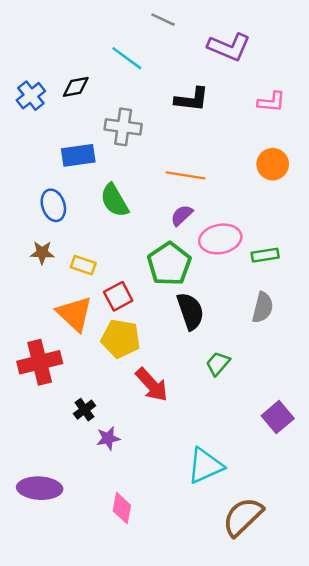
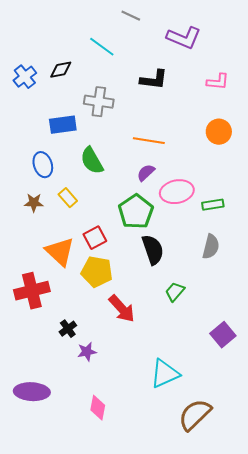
yellow rectangle: (83, 265) -> (68, 198), moved, turned 30

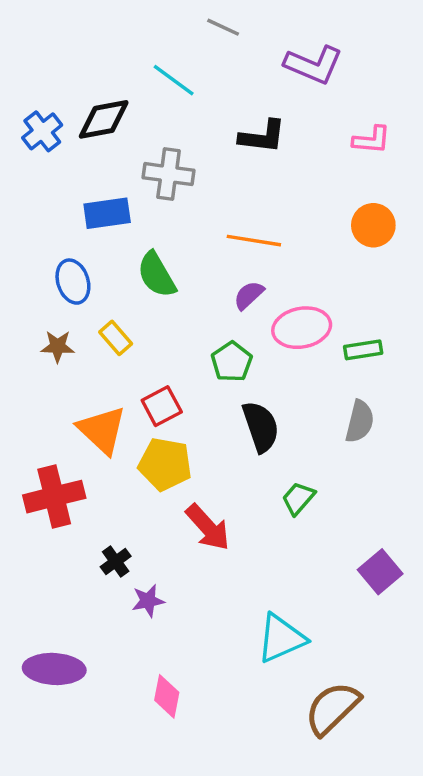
black diamond: (61, 70) -> (104, 119), size x1.4
green pentagon: (136, 212) -> (232, 362), size x0.7

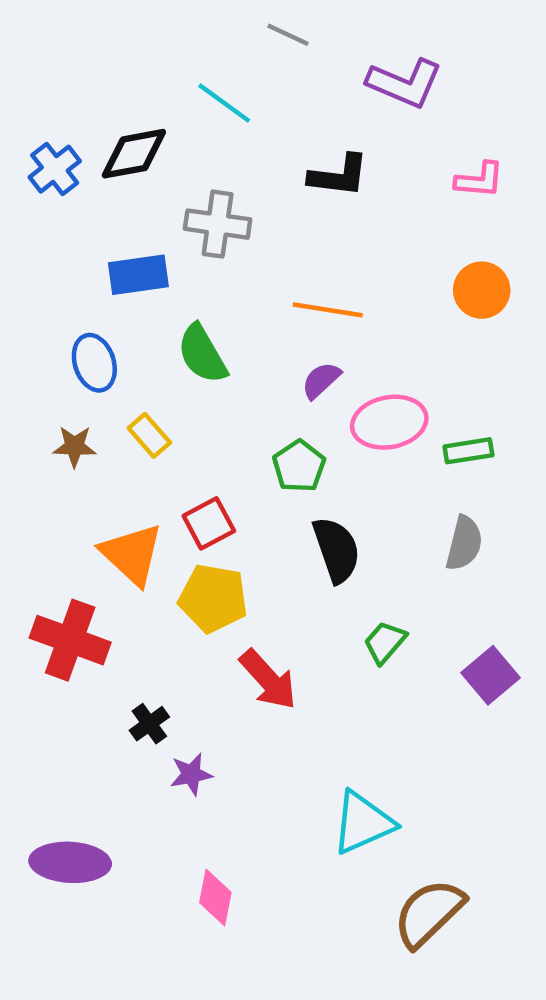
red cross: (54, 497) -> (70, 640), turned 34
purple square: (380, 572) -> (490, 675), moved

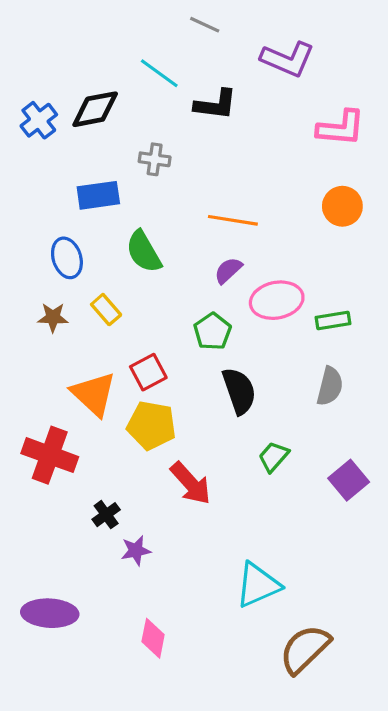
black L-shape: (339, 176) -> (216, 105), moved
pink L-shape: (479, 180) -> (341, 128), size x1.4
gray cross: (218, 224) -> (155, 159), size x0.7

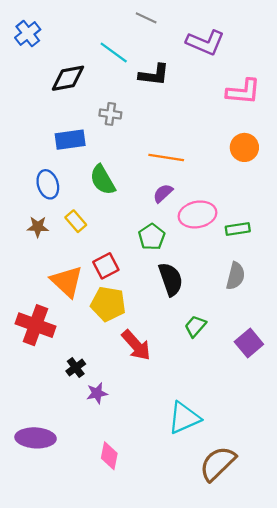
blue cross: (39, 120) -> (28, 34), moved

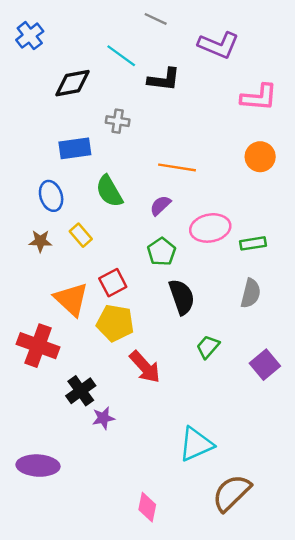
purple semicircle: (163, 193) -> (160, 205), moved
black cross: (76, 368) -> (81, 391), size x1.4
pink diamond: (109, 456) -> (147, 507), moved

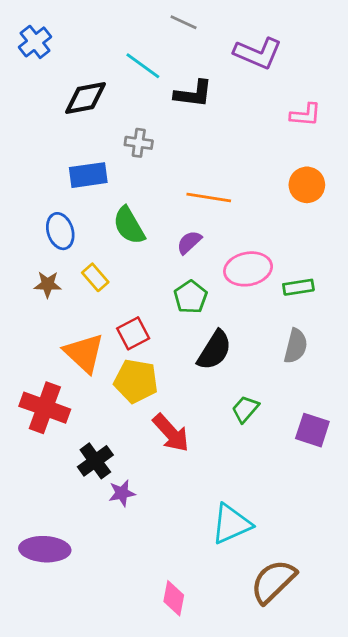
pink L-shape: (259, 97) -> (305, 115), size x0.7
black semicircle: (182, 297) -> (214, 350), turned 51
purple square: (265, 365) -> (312, 430), turned -32

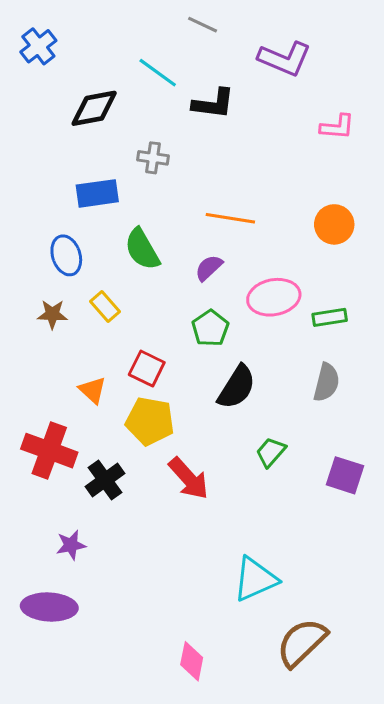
orange circle: (307, 185) -> (334, 224), moved
red square: (133, 333) -> (147, 368), turned -36
orange triangle: (84, 353) -> (93, 390), size x0.6
black cross: (95, 461) -> (105, 480), moved
purple star: (122, 493) -> (71, 545), moved

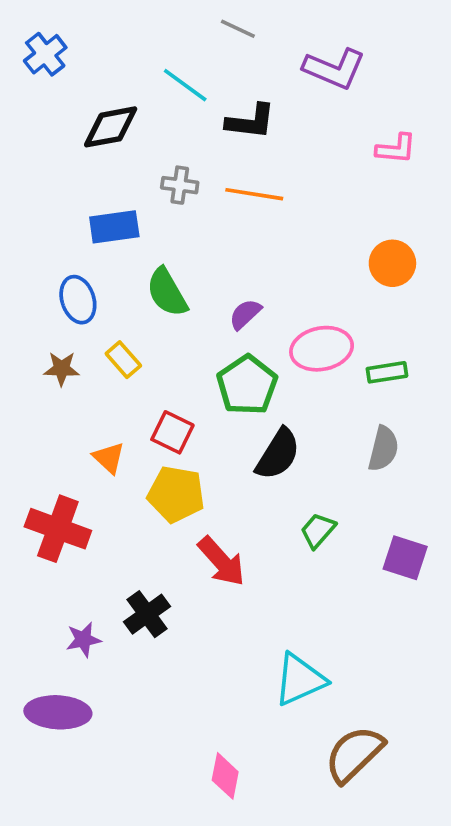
orange line: (230, 218) -> (254, 194), moved
green pentagon: (210, 328) -> (247, 385), size x1.4
black cross: (105, 480) -> (147, 614), moved

